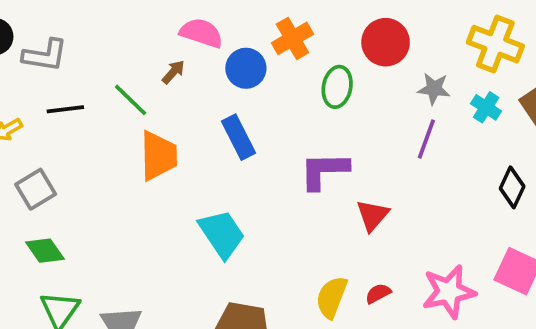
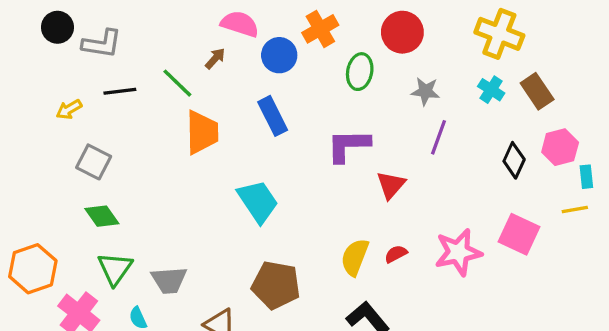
gray star: (434, 89) -> (425, 91), moved
purple line: (426, 139) -> (439, 137), moved
gray square: (36, 189) -> (94, 162), turned -32

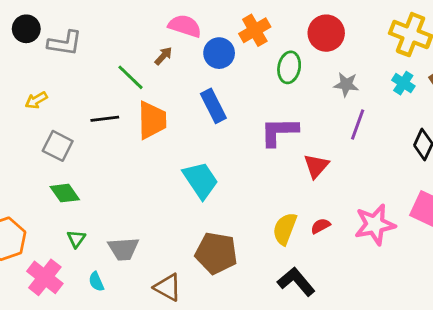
black line: (120, 91) -> (105, 119), moved
green triangle: (115, 269) -> (76, 239), size x0.6

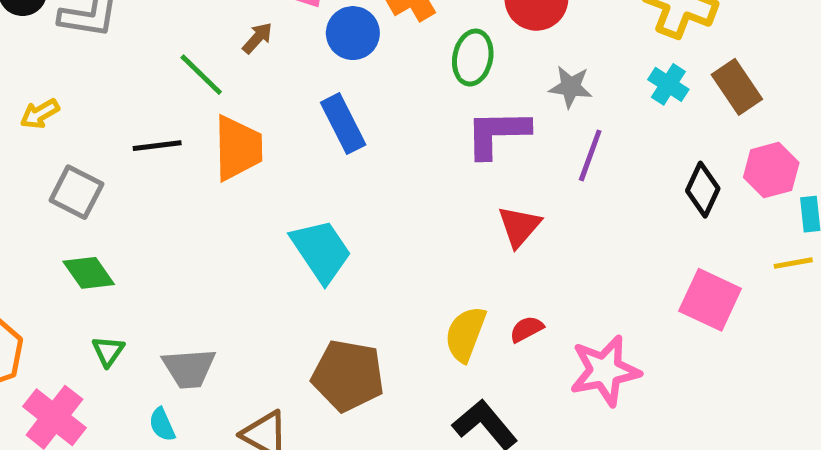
purple L-shape: (279, 132) -> (497, 133), moved
pink star: (375, 224) -> (605, 371), moved
cyan semicircle: (96, 282) -> (162, 425), moved

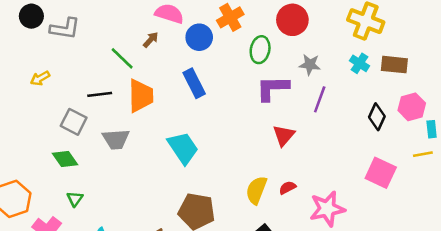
brown rectangle: (737, 87) -> (394, 65), turned -50
gray square: (76, 192) -> (74, 122), moved
gray trapezoid: (189, 368) -> (116, 139), moved

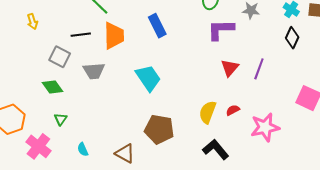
yellow arrow: (40, 78) -> (32, 22), turned -77
purple line: (320, 99) -> (259, 69), moved
black diamond: (377, 117) -> (292, 38), moved

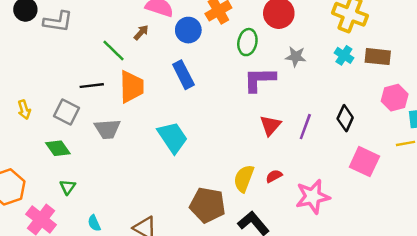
yellow arrow: (32, 22) -> (24, 110), moved
black diamond: (292, 38) -> (345, 118), moved
brown pentagon: (159, 129) -> (208, 205), moved

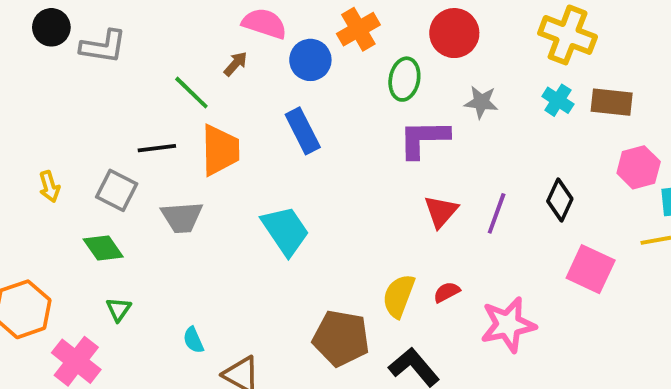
cyan semicircle: (94, 223) -> (193, 340), moved

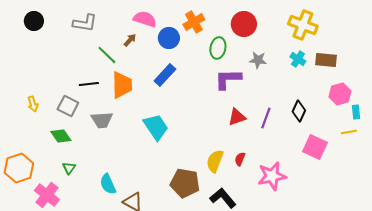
gray L-shape: (103, 46) -> (85, 23), moved
blue rectangle: (303, 131) -> (165, 75), turned 70
red triangle: (441, 212) -> (237, 117), turned 30
red semicircle: (447, 292) -> (240, 159), turned -40
cyan semicircle: (193, 340) -> (108, 184), size x1.5

